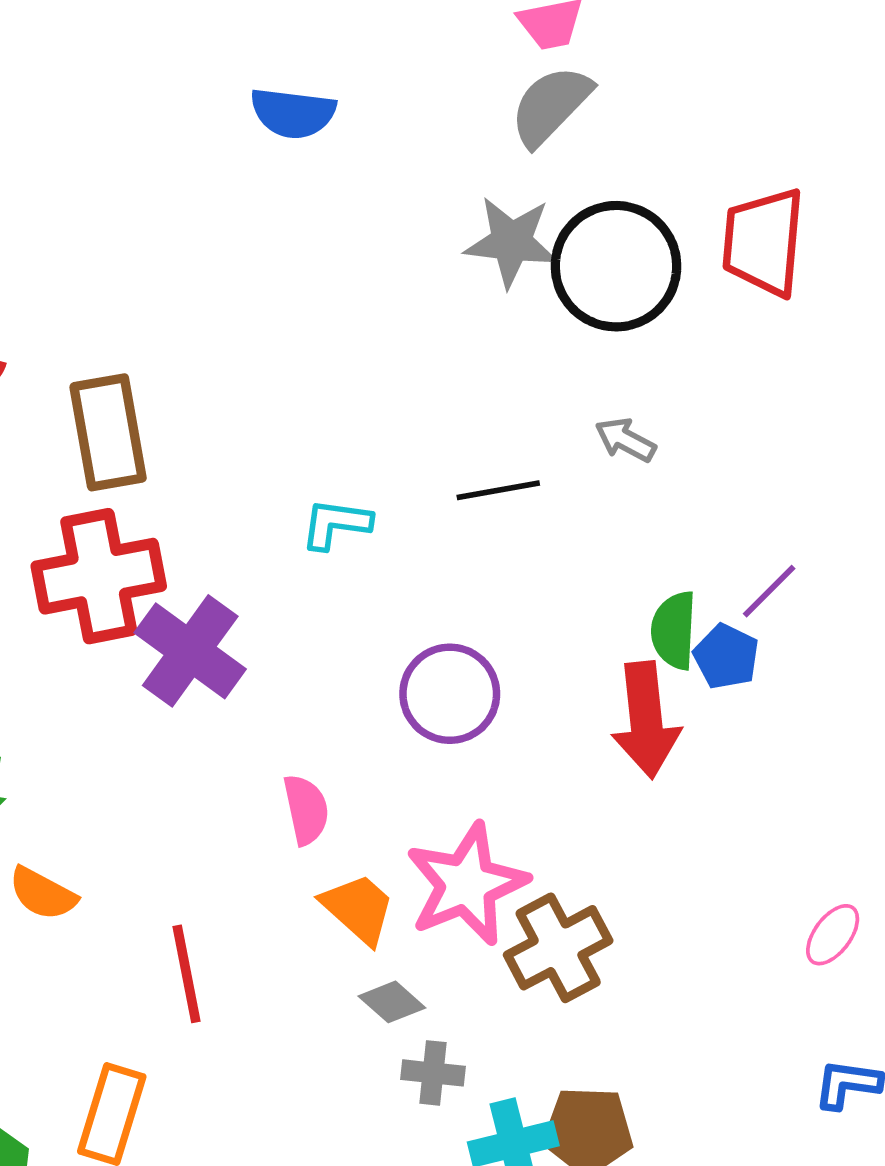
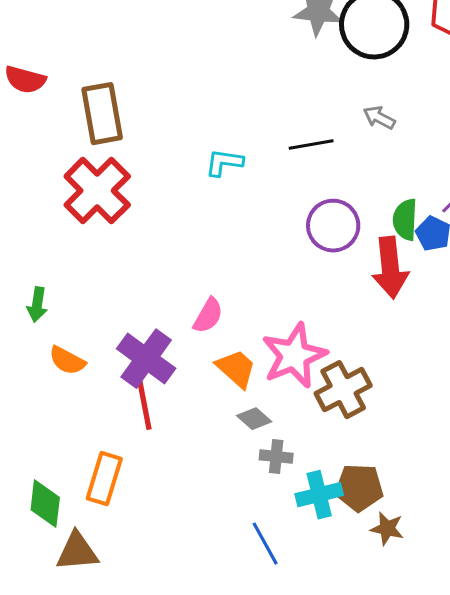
red cross: (99, 576) -> (97, 191), turned -34
purple cross: (190, 651) -> (146, 359), moved
purple circle: (450, 694) -> (333, 226), moved
pink semicircle: (306, 810) -> (208, 316), turned 42

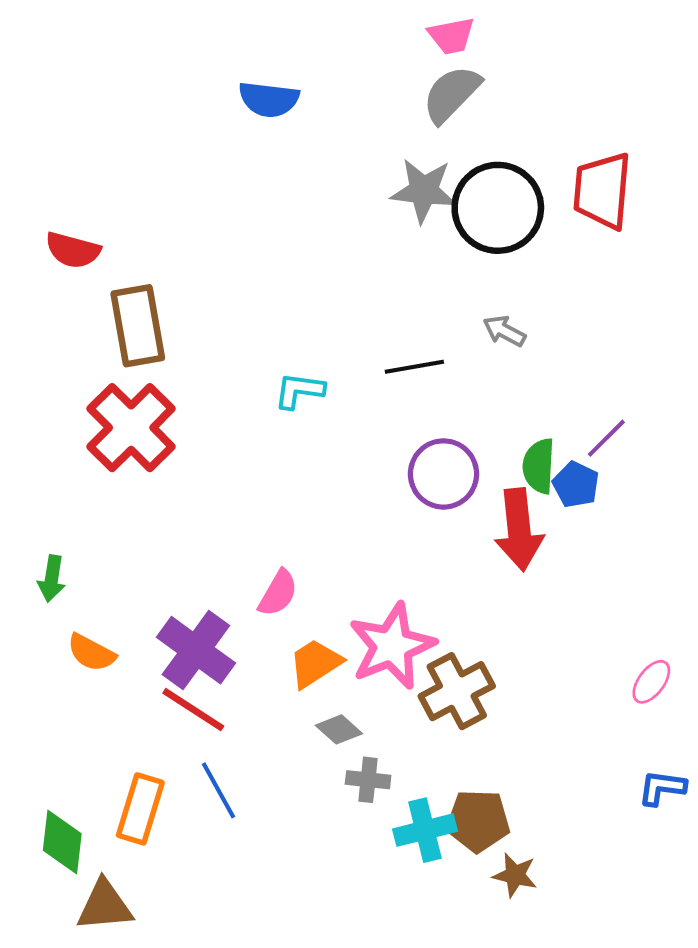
red semicircle: (25, 80) -> (73, 250), moved
orange trapezoid: (236, 369) -> (315, 663), turned -75
red line: (144, 404) -> (193, 710), turned -46
blue line: (265, 544) -> (218, 790), moved

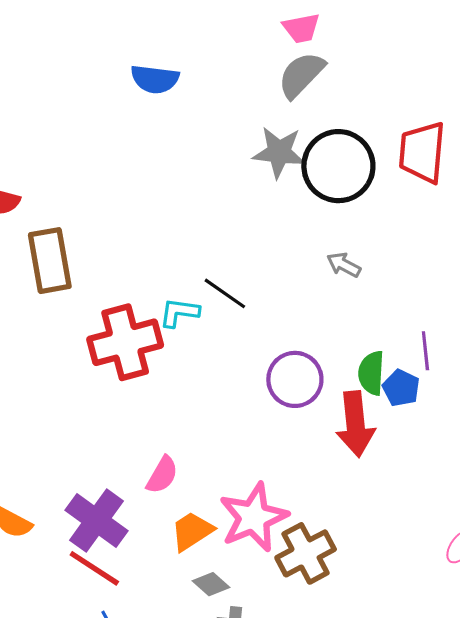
black line: (414, 367) -> (225, 293), moved, turned 45
red cross: (131, 428) -> (125, 342), moved, turned 30
purple line: (606, 438) -> (425, 351), turned -51

